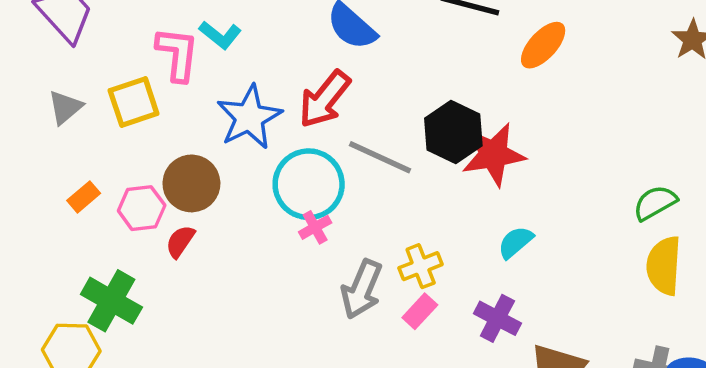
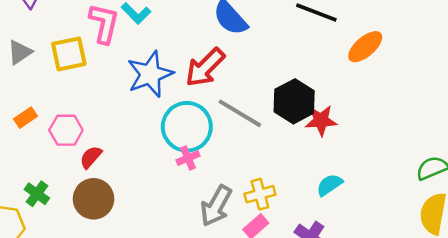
red star: (493, 154) -> (321, 121), size x0.7
brown circle: (191, 183) -> (94, 199), moved
green cross: (111, 301) -> (37, 194), size x0.6

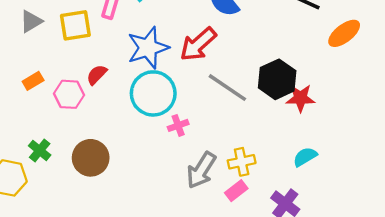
cyan circle: (187, 127) -> (153, 93), moved
red semicircle: (91, 157) -> (97, 75), moved

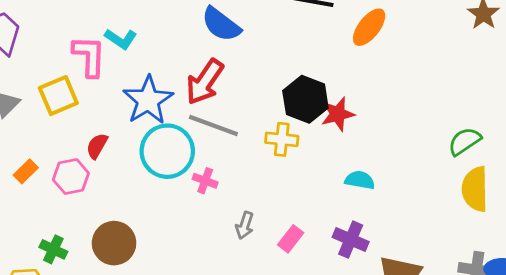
gray line: (227, 88) -> (213, 126), moved
pink cross: (178, 125) -> (205, 181), turned -36
cyan semicircle: (305, 157) -> (360, 180), turned 55
yellow cross: (242, 162) -> (282, 139), moved, turned 32
gray arrow: (201, 170) -> (245, 225), size x0.6

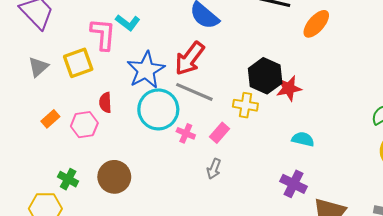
red semicircle: (97, 146) -> (105, 103), turned -36
pink rectangle: (291, 239) -> (219, 133), moved

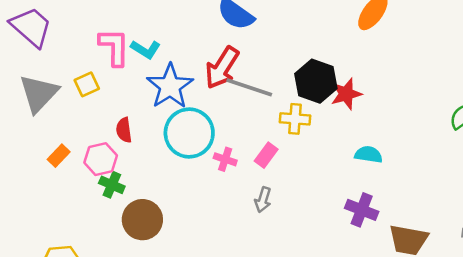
cyan L-shape: (128, 23) -> (146, 49), moved
yellow square: (78, 63) -> (87, 84), size x0.7
gray triangle: (38, 67) -> (39, 93), size x1.6
gray line: (194, 92) -> (249, 87), moved
green cross: (68, 179) -> (112, 185), moved

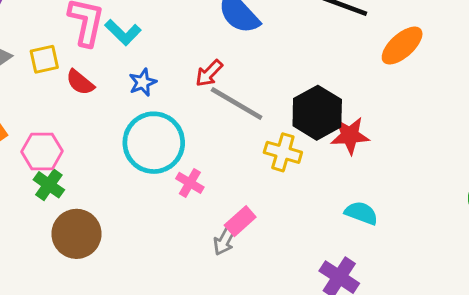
red arrow: (222, 68) -> (209, 73), size x0.6
blue star: (170, 86) -> (143, 82), size x0.5
red semicircle: (124, 130) -> (80, 82), moved, turned -55
pink rectangle: (266, 155) -> (240, 221), moved

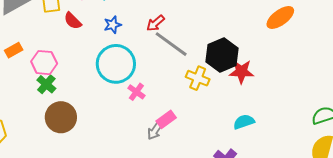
cyan semicircle: (361, 213) -> (244, 122), turned -45

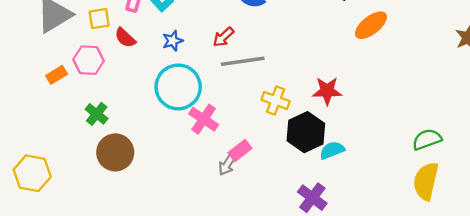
gray line: (171, 44) -> (243, 61), turned -42
black hexagon: (222, 55) -> (306, 132), moved
pink hexagon: (44, 63) -> (89, 60), moved
pink cross: (136, 92) -> (204, 119), size x1.4

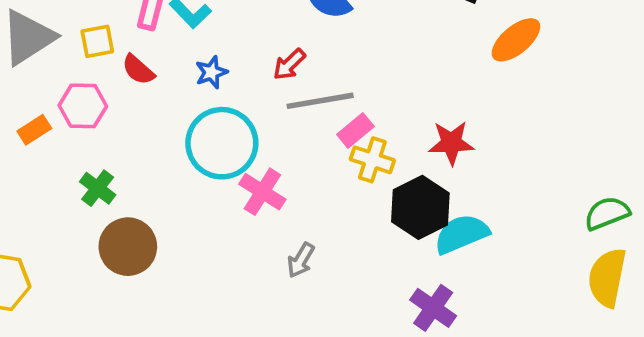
cyan semicircle: (332, 150) -> (461, 234), size x1.4
pink rectangle: (240, 151) -> (355, 130), moved

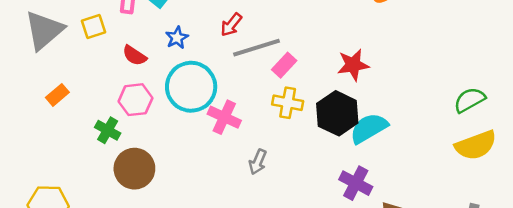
red semicircle: (138, 70) -> (134, 56), moved
pink hexagon: (83, 106) -> (135, 100), moved
yellow cross: (372, 160) -> (288, 103), moved
yellow semicircle: (607, 278) -> (476, 145), turned -114

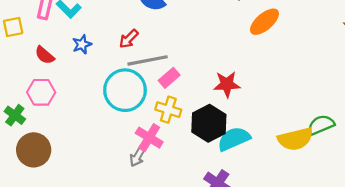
cyan circle: (191, 87) -> (125, 90), moved
pink cross: (224, 117) -> (149, 138), moved
yellow semicircle: (476, 145) -> (295, 139), moved

